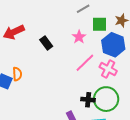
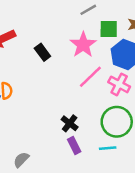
pink star: (79, 37) -> (83, 45), size x1.5
black cross: (88, 100) -> (70, 123), moved, turned 32

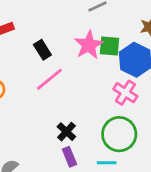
green square: (109, 29) -> (109, 46), moved
pink line: (90, 77) -> (49, 79), moved

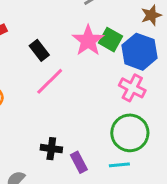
green square: (109, 46) -> (111, 40), turned 30
black cross: (66, 132) -> (51, 149), moved, turned -30

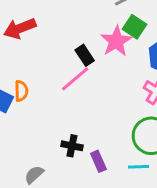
green square: (111, 40) -> (134, 27), moved
black rectangle: (39, 50) -> (85, 55), moved

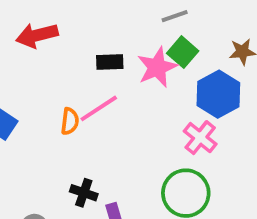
black rectangle: (85, 55) -> (110, 62), moved, turned -66
orange semicircle: (21, 91) -> (70, 121), moved

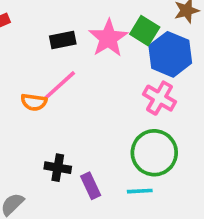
green square: (183, 52) -> (145, 31), moved
orange semicircle: (70, 121) -> (34, 102), turned 100

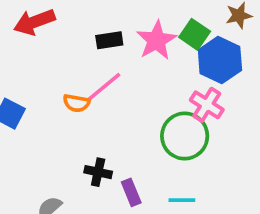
green circle: (154, 153) -> (185, 136), moved

